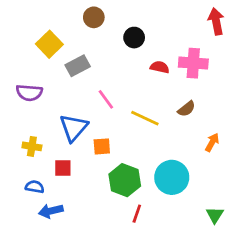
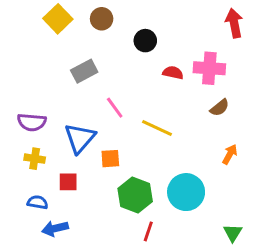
yellow square: (49, 44) -> (58, 19), moved
purple semicircle: (29, 93) -> (32, 122), moved
brown semicircle: (187, 109) -> (220, 108), moved

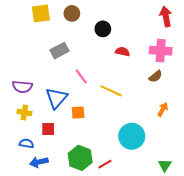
yellow square: (58, 19) -> (41, 13), turned 36
pink cross: (209, 68) -> (161, 51), moved
green hexagon: (135, 195) -> (80, 158), moved
red line: (148, 231) -> (105, 164), turned 40

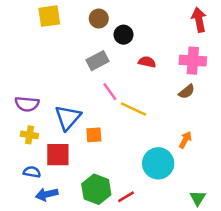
brown circle: (72, 13) -> (99, 19), moved
gray rectangle: (59, 51) -> (98, 61), moved
pink line: (81, 76) -> (110, 92), moved
orange arrow: (163, 109) -> (185, 140), moved
red square: (48, 129) -> (58, 155), size x1.5

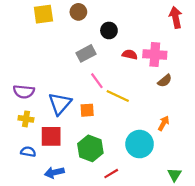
brown circle: (99, 19) -> (78, 12), moved
pink cross: (193, 61) -> (155, 54), moved
orange square: (94, 135) -> (87, 110), moved
green hexagon: (96, 189) -> (90, 148), moved
blue arrow: (47, 194) -> (54, 172), moved

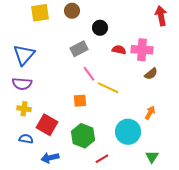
blue triangle: (60, 104) -> (24, 55), moved
red square: (51, 136) -> (47, 125), turned 30
green triangle: (174, 175) -> (152, 157), moved

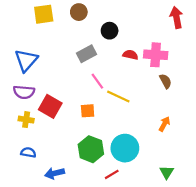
brown semicircle: (151, 74) -> (165, 81), turned -80
red square: (47, 125) -> (50, 106), moved
cyan circle: (128, 132) -> (125, 148), moved

